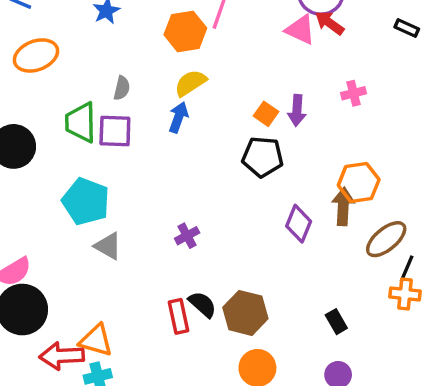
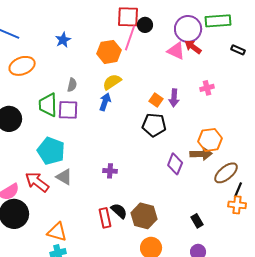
brown arrow: (343, 207) -> (201, 154), turned 85
purple cross: (187, 236) -> (110, 171), turned 32
red arrow: (62, 356) -> (37, 182), moved, turned 40

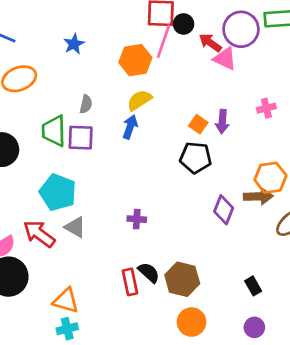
red arrow: (193, 47) -> (210, 43), moved

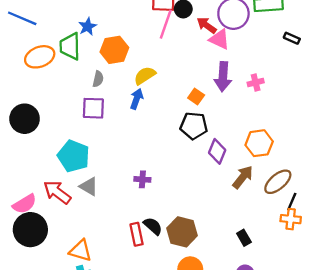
orange hexagon: (135, 60) -> (114, 50), moved
purple arrow: (222, 122) -> (223, 77), moved, size x1.4
green trapezoid: (54, 131) -> (70, 46), moved
brown arrow: (258, 196) -> (243, 177), moved, turned -50
purple diamond: (224, 210) -> (217, 151), moved

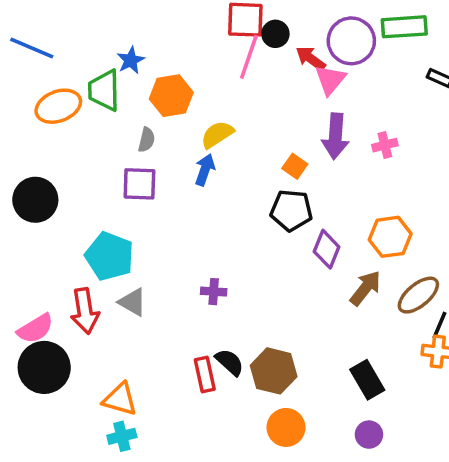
pink triangle: (219, 39) -> (330, 80), turned 45
red arrow: (57, 192) -> (85, 311), turned -136
black rectangle: (244, 238) -> (367, 380), size x1.5

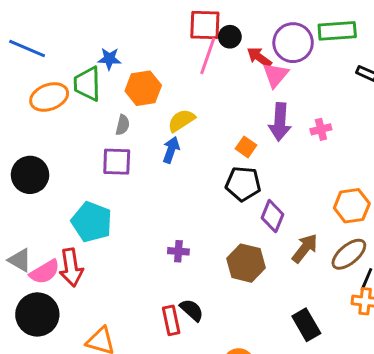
blue star: (131, 60) -> (109, 59), turned 30
orange hexagon: (390, 237) -> (352, 206), moved
gray triangle: (132, 302) -> (20, 260), moved
pink semicircle: (35, 329) -> (45, 272), moved
brown hexagon: (274, 371) -> (246, 263), moved

